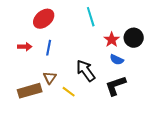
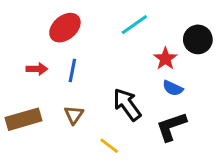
cyan line: (91, 17) -> (134, 25), turned 72
black circle: (134, 38) -> (198, 39), moved
brown rectangle: (30, 91) -> (24, 119), moved
yellow line: (69, 92) -> (109, 146), moved

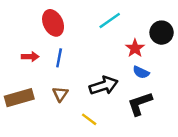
red ellipse: (65, 28) -> (53, 23), turned -75
black arrow: (127, 104) -> (104, 86), turned 108

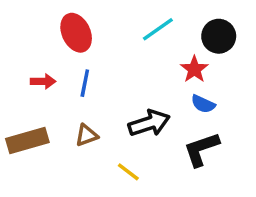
black circle: (162, 33) -> (219, 36), moved
brown triangle: (60, 94) -> (87, 135), turned 35

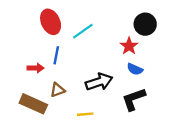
cyan line: (158, 29) -> (83, 31), moved
red arrow: (43, 81) -> (36, 68), moved
brown rectangle: (27, 141) -> (33, 104), moved, turned 40
yellow line: (128, 172) -> (85, 114), turned -42

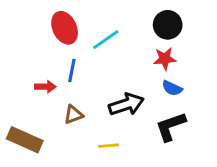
black circle: (145, 24) -> (168, 25), moved
red star: (129, 46) -> (165, 59), turned 30
brown rectangle: (33, 104) -> (25, 140), moved

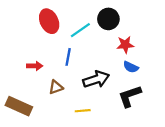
black circle: (168, 25) -> (108, 19), moved
blue line: (72, 70) -> (68, 57), moved

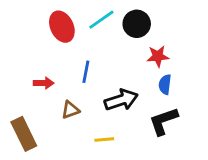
cyan line: (80, 30) -> (101, 20), moved
blue semicircle: (131, 67) -> (165, 84), turned 72
brown rectangle: (19, 106) -> (24, 134), turned 40

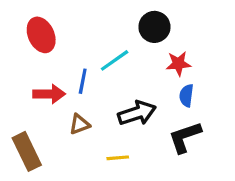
cyan line: (101, 20) -> (115, 60), moved
red ellipse: (62, 27) -> (41, 35), moved
blue line: (86, 72) -> (83, 81), moved
red arrow: (44, 83) -> (49, 94), size x1.4

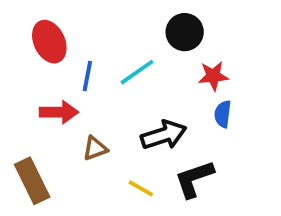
blue line: (83, 81) -> (87, 76), moved
black L-shape: (185, 137) -> (194, 179), moved
yellow line: (118, 158) -> (141, 188), turned 35

